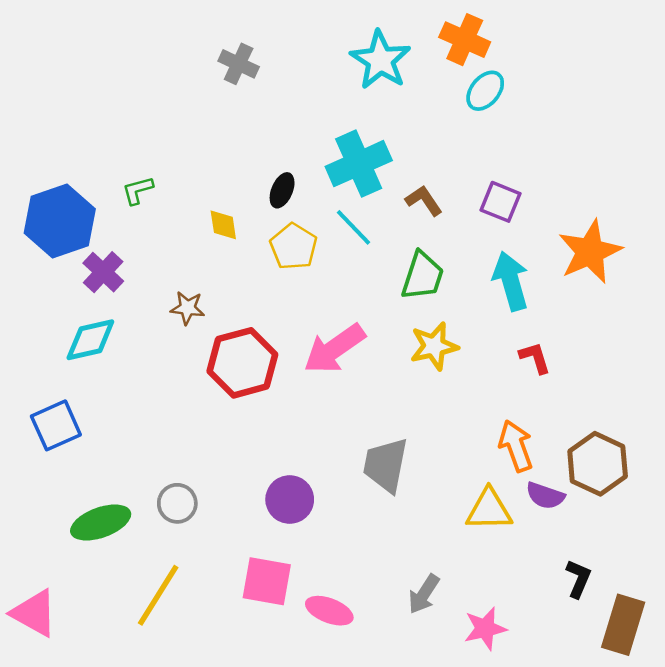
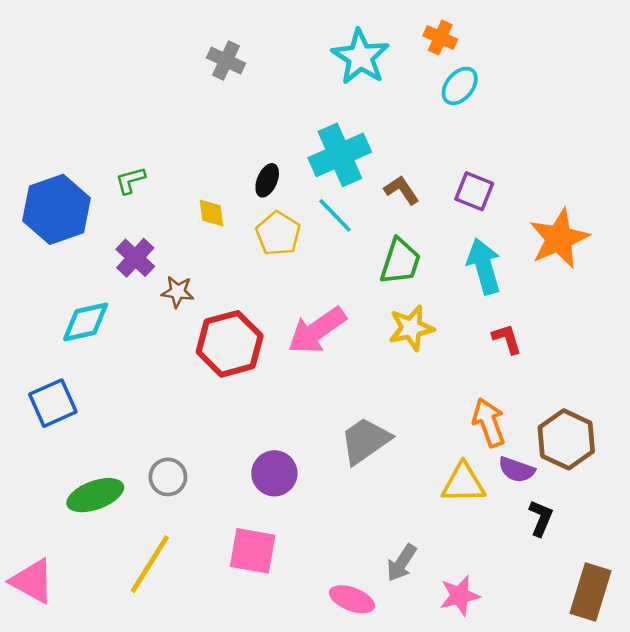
orange cross: (465, 40) -> (440, 37), size x0.7
purple cross: (103, 272) -> (135, 258), moved
gray trapezoid: (386, 465) -> (365, 441), turned 44
black L-shape: (578, 579) -> (541, 518), moved
pink ellipse: (329, 611) -> (352, 599), moved

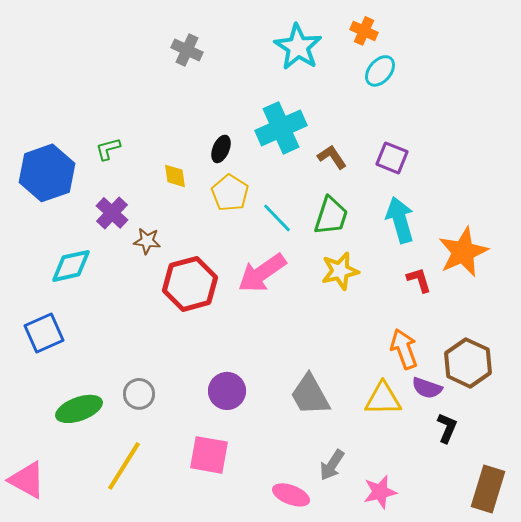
cyan line: (335, 215) -> (277, 218), moved
orange star: (559, 238) -> (463, 252), moved
gray trapezoid: (365, 441) -> (310, 395), moved, turned -84

